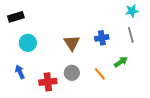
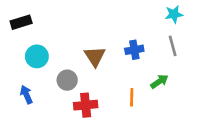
gray circle: (72, 73) -> (67, 80), moved
orange line: (100, 74) -> (132, 97), turned 40
red cross: (48, 82) -> (86, 105), moved

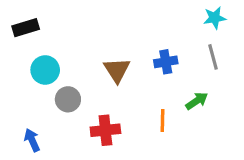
gray circle: (67, 80) -> (68, 99), moved
blue arrow: (26, 95) -> (32, 140), moved

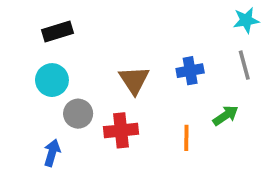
black rectangle: (26, 28) -> (58, 31), moved
red cross: (105, 130) -> (121, 130), moved
blue arrow: (32, 140) -> (52, 153), moved, turned 40

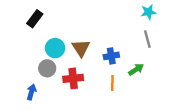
black rectangle: (58, 31) -> (35, 19), turned -36
blue cross: (190, 71) -> (111, 56), moved
cyan circle: (52, 80) -> (55, 48), moved

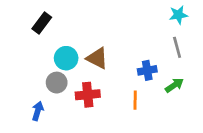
brown triangle: (81, 48) -> (97, 58), turned -30
blue cross: (111, 56) -> (147, 70), moved
green arrow: (136, 69) -> (174, 85), moved

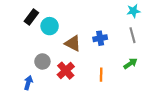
cyan circle: (66, 58) -> (50, 26), moved
blue cross: (147, 70) -> (100, 38), moved
red cross: (88, 95) -> (66, 71), turned -36

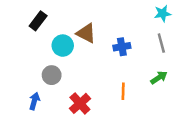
cyan circle: (50, 26) -> (63, 46), moved
brown triangle: (73, 43) -> (86, 33), moved
red cross: (66, 71) -> (80, 103), moved

